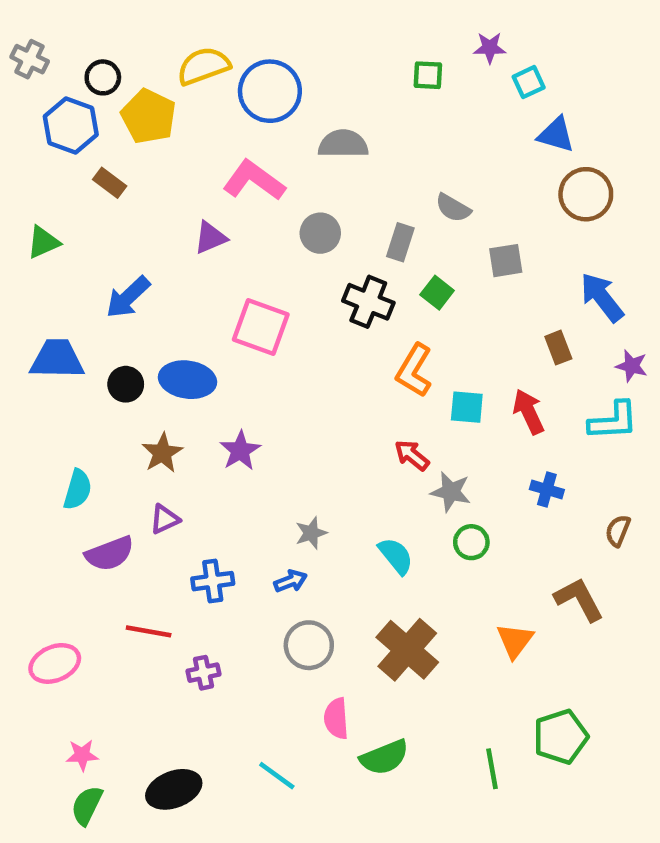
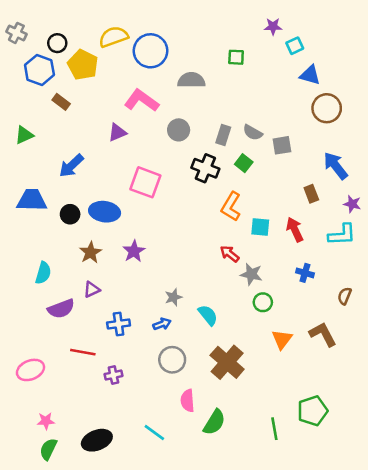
green square: (428, 75) -> (236, 57), moved
gray semicircle: (453, 208) -> (253, 132), moved
cyan semicircle: (396, 556) -> (208, 315), moved
orange triangle: (515, 641) -> (282, 339), moved
green semicircle: (384, 757) -> (214, 422), turned -36

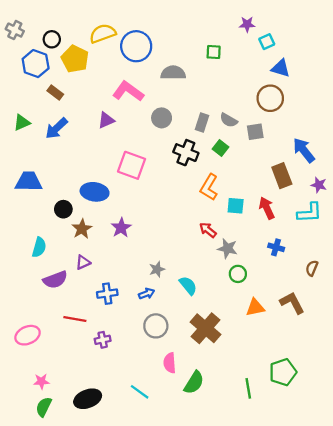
brown circle: (327, 108) -> (270, 98), moved
blue arrow: (71, 166) -> (56, 128), moved
brown rectangle: (311, 194) -> (282, 176), size x1.5
black circle: (70, 214) -> (63, 209), moved
orange triangle: (282, 339) -> (255, 307), turned 42

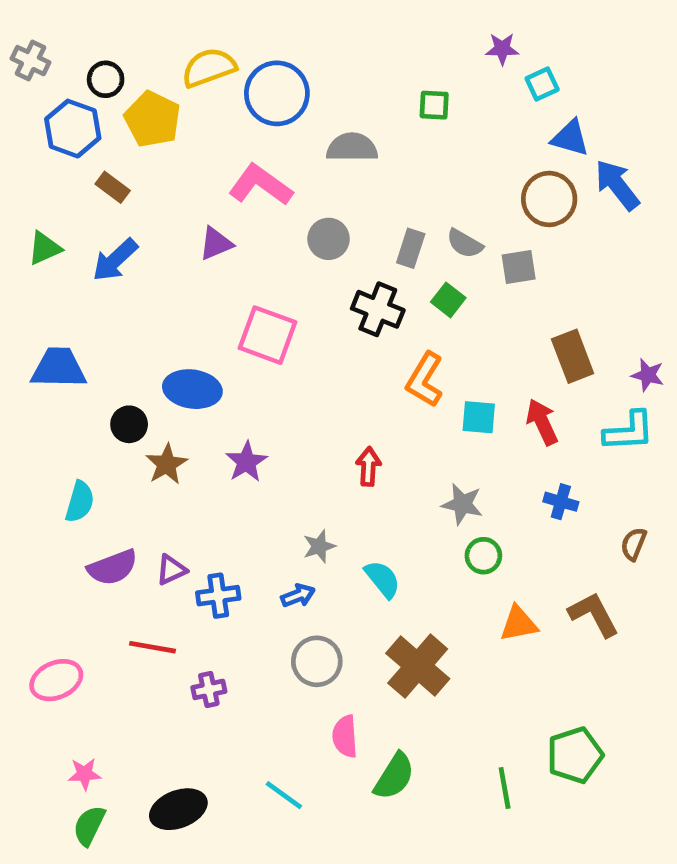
blue arrow: (304, 150) -> (617, 185), moved
red arrow: (208, 230) -> (368, 467), moved, turned 54
purple triangle: (83, 262) -> (171, 570), moved

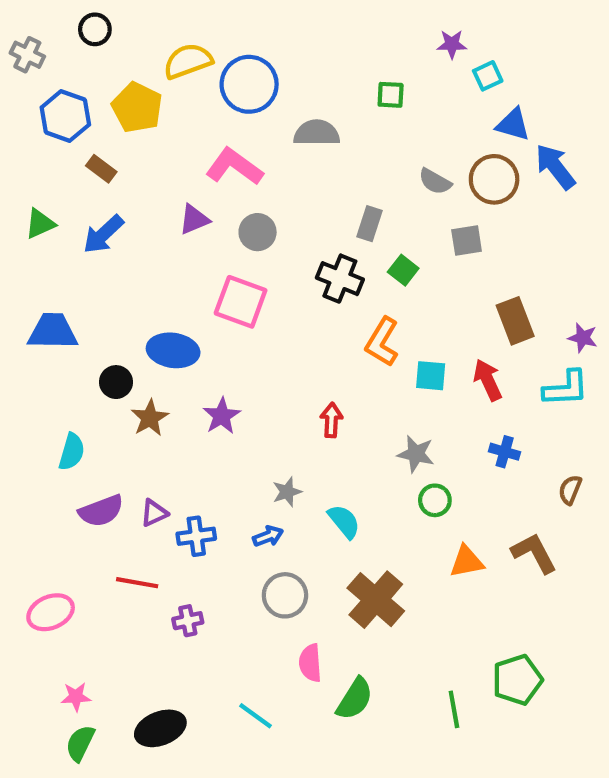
black circle: (106, 79) -> (95, 29), moved
gray circle: (329, 239) -> (258, 232), moved
gray semicircle: (465, 244) -> (435, 181), moved

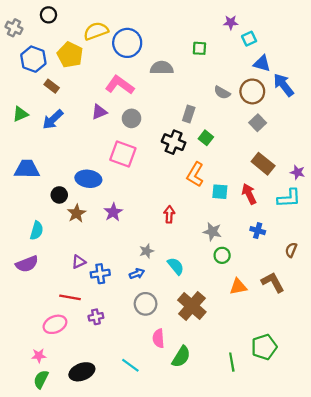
gray square: (467, 241) -> (258, 123), moved, turned -35
brown rectangle: (515, 321) -> (263, 164), turned -30
purple semicircle: (101, 511) -> (27, 264), moved
pink ellipse: (51, 612) -> (55, 324), moved

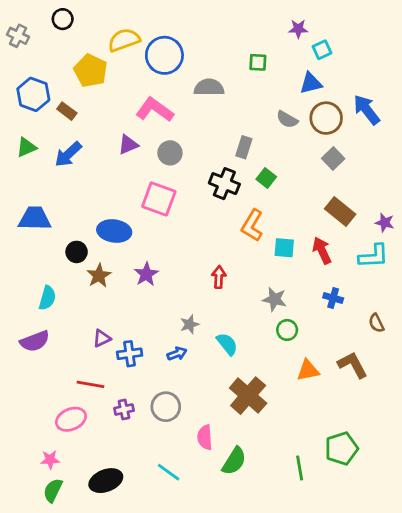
blue hexagon: (33, 59) -> (33, 94), moved
blue triangle: (262, 63) -> (311, 83), moved, turned -30
brown semicircle: (291, 250) -> (376, 323), turned -48
gray circle: (146, 304) -> (166, 407), moved

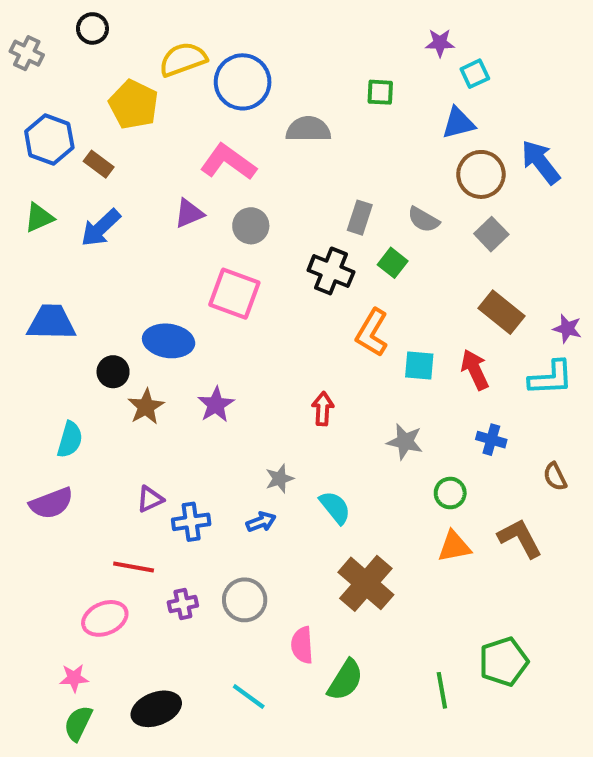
gray semicircle: (287, 119) -> (423, 220), moved
green circle: (287, 330) -> (450, 493), moved

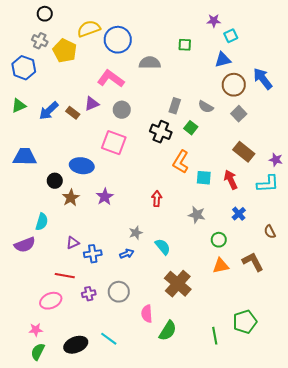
gray cross: (27, 53) -> (40, 41), moved
brown rectangle: (99, 164) -> (73, 113), moved
cyan semicircle: (70, 440) -> (42, 222), moved
blue cross: (491, 440) -> (239, 214), turned 32
cyan line: (249, 697) -> (109, 339), moved

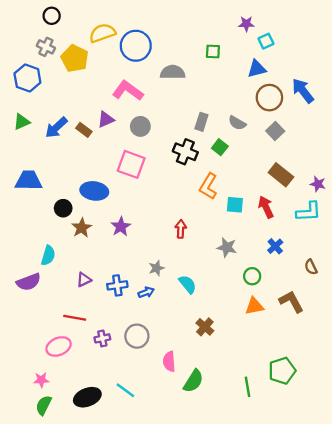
blue cross: (93, 254) -> (117, 285), moved
brown cross: (178, 284) -> (205, 327), size x0.6

